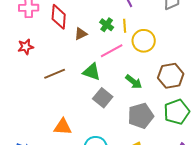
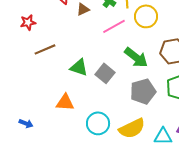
green triangle: (92, 72) -> (79, 67), moved
brown line: (55, 74) -> (45, 49), moved
green arrow: (134, 82) -> (136, 57), size x1.4

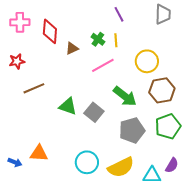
yellow circle: (146, 16) -> (147, 61), moved
orange triangle: (65, 102) -> (39, 153), moved

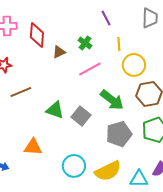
yellow line: (116, 40) -> (119, 44), moved
orange triangle: (39, 153) -> (33, 147), moved

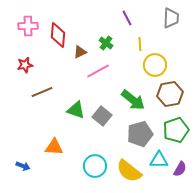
pink line: (90, 69) -> (98, 71), moved
yellow semicircle: (108, 171) -> (129, 171), turned 64
cyan triangle: (139, 179) -> (159, 160), moved

